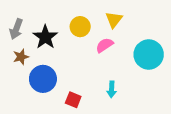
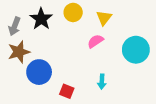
yellow circle: (80, 27) -> (73, 12), moved
black star: (45, 37) -> (41, 19), moved
brown star: (21, 57) -> (19, 52), size x1.5

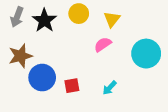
gray arrow: (15, 26) -> (17, 17), moved
cyan arrow: (102, 82) -> (110, 88), turned 40
red square: (67, 91) -> (72, 86), moved, turned -32

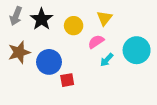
yellow circle: (79, 14) -> (74, 26), moved
blue circle: (42, 78) -> (49, 62), moved
cyan arrow: (110, 88) -> (107, 60), moved

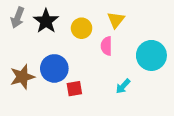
pink semicircle: (96, 42) -> (106, 46), turned -56
brown star: (19, 52) -> (22, 77), moved
cyan arrow: (107, 60) -> (123, 86), moved

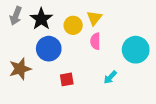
yellow triangle: (116, 20) -> (94, 18), moved
blue circle: (54, 68) -> (49, 49), moved

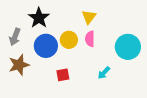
gray arrow: (16, 16) -> (15, 37), moved
yellow circle: (73, 25) -> (69, 40), moved

